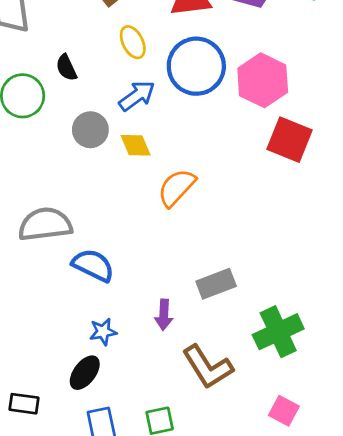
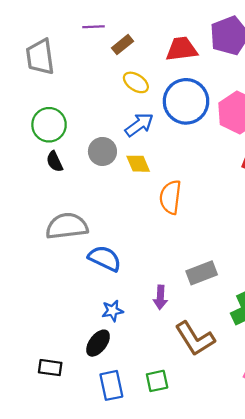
yellow ellipse: (133, 42) -> (136, 82), turned -30
black semicircle: (66, 68) -> (55, 162), moved
orange semicircle: (177, 188) -> (170, 197), turned -36

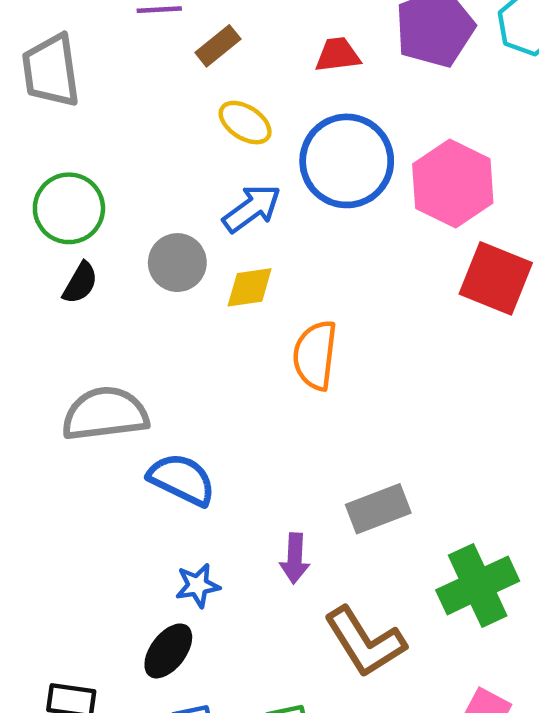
red trapezoid: (182, 49) -> (338, 55), size x0.7
black semicircle: (55, 162) -> (80, 283), turned -125
yellow diamond: (138, 164) -> (250, 287), turned -75

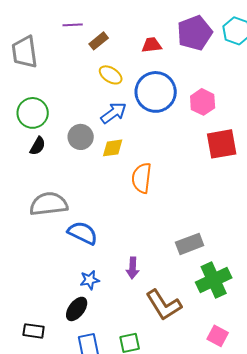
pink hexagon: (453, 184) -> (203, 102), size x0.7
red square: (496, 278) -> (222, 144), turned -32
gray rectangle: (378, 509) -> (190, 244), moved

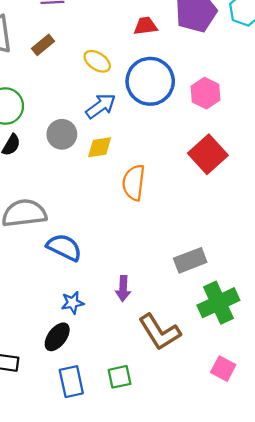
brown rectangle: (99, 41) -> (43, 45), moved
red square: (222, 144) -> (208, 154), moved, turned -32

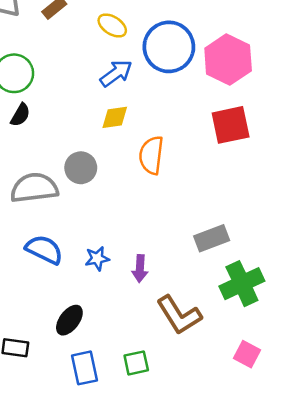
pink hexagon: (206, 93) -> (228, 59), size x1.5
gray circle: (62, 134) -> (81, 168), moved
red square: (208, 154) -> (231, 125), turned 30
blue semicircle: (64, 247) -> (44, 250), moved
blue star: (72, 303) -> (97, 258), moved

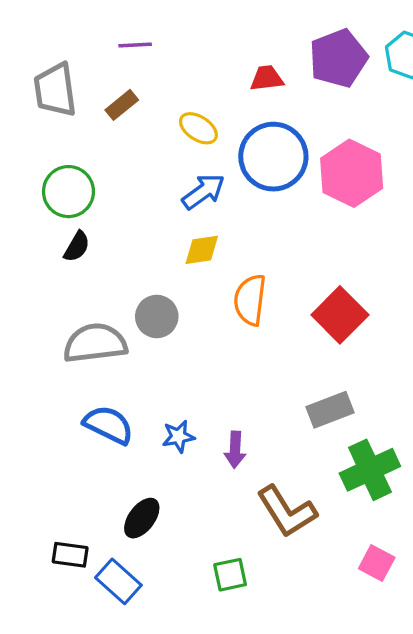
red square: (231, 125) -> (340, 315), moved, turned -33
blue rectangle: (85, 368) -> (118, 581), moved, turned -36

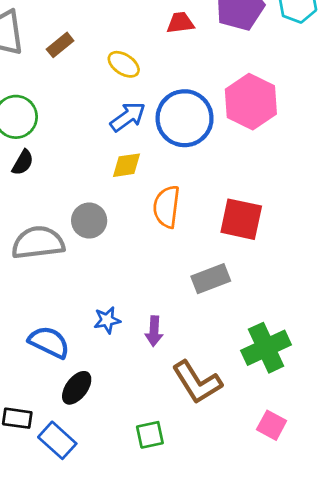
blue circle: (273, 157) -> (185, 118), moved
red square: (340, 315) -> (241, 219), turned -33
gray rectangle: (330, 410) -> (211, 279), moved
blue semicircle: (108, 425) -> (49, 342), moved

